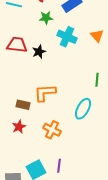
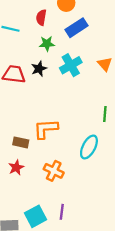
cyan cross: (67, 37) -> (71, 65), turned 36
black star: (39, 52) -> (39, 69), moved

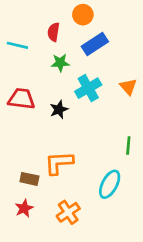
black star: (39, 69) -> (59, 109), moved
orange cross: (54, 171) -> (68, 212), turned 30

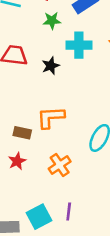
cyan cross: (88, 88) -> (79, 45), turned 30

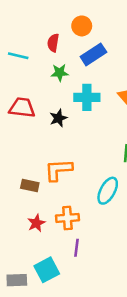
red star: (17, 161) -> (36, 223), moved
orange cross: (60, 165) -> (67, 218), turned 30
purple line: (69, 211) -> (77, 248), moved

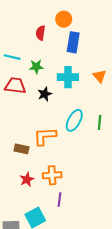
blue rectangle: (93, 54) -> (73, 42), turned -48
cyan line: (18, 56) -> (12, 57), moved
green star: (60, 73) -> (36, 67), moved
cyan ellipse: (108, 191) -> (74, 120), moved

